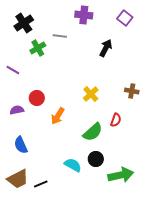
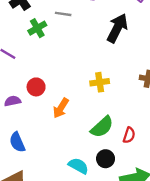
black arrow: (106, 48) -> (117, 28), size x1.4
yellow cross: (91, 94) -> (100, 82), turned 35
red semicircle: (116, 120) -> (129, 135), moved

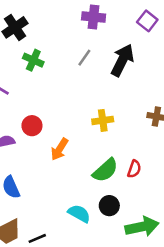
gray line: (63, 14) -> (84, 58), moved, turned -63
green cross: (37, 28) -> (33, 60), turned -36
red semicircle: (129, 135) -> (134, 169), moved

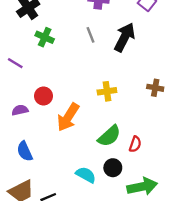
gray line: (84, 58) -> (91, 35), turned -56
orange arrow: (59, 149) -> (68, 117), size x1.4
red semicircle: (134, 169) -> (135, 144), moved

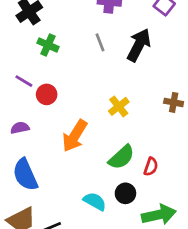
purple line: (15, 63) -> (24, 81), moved
yellow cross: (107, 91) -> (119, 106), turned -30
red circle: (43, 96) -> (47, 94), moved
blue semicircle: (25, 151) -> (25, 175), size x1.4

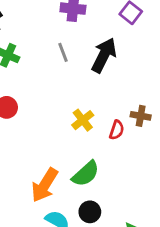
orange arrow: (75, 136) -> (45, 185), moved
red semicircle: (151, 167) -> (117, 130), moved

